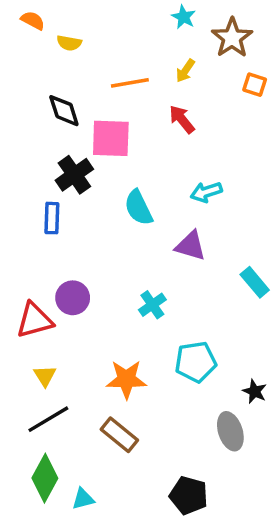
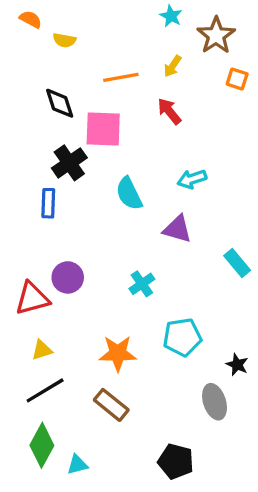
yellow triangle: (45, 376) -> (42, 350), turned 45

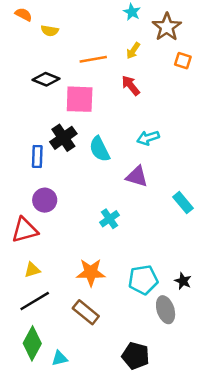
black diamond: (60, 103) -> (46, 79), turned -50
black cross: (69, 163) -> (63, 138), moved
purple circle: (68, 277) -> (45, 200), moved
cyan pentagon: (182, 337) -> (143, 280), moved

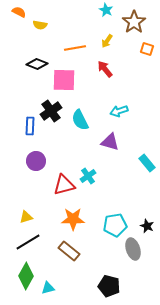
red triangle: (25, 230) -> (64, 185), moved

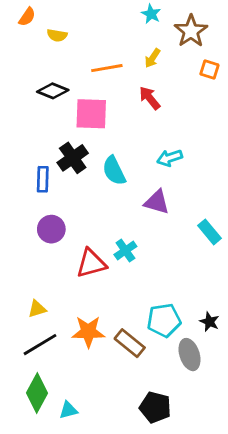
orange semicircle: (19, 12) -> (27, 17), turned 96
orange star: (73, 219) -> (88, 332), moved
brown rectangle: (69, 251) -> (130, 343), moved

